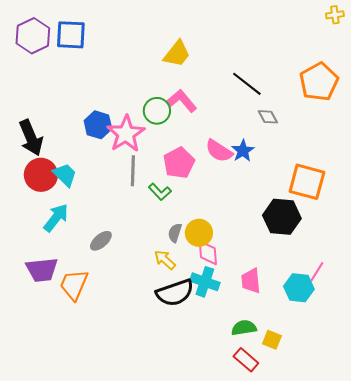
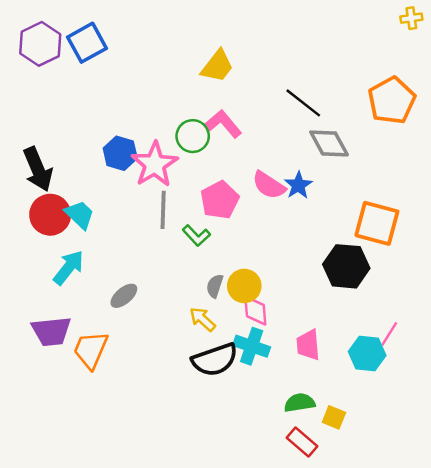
blue square: (71, 35) -> (87, 43), turned -32
gray diamond: (268, 117) -> (329, 143), size x1.6

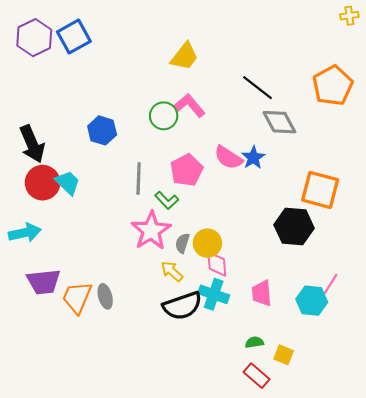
pink star: (155, 164) -> (151, 231), moved
cyan arrow: (69, 268) -> (25, 233), moved, turned 40
gray ellipse: (124, 296) -> (105, 296), moved, turned -65
green semicircle: (300, 403) -> (254, 342), size x0.7

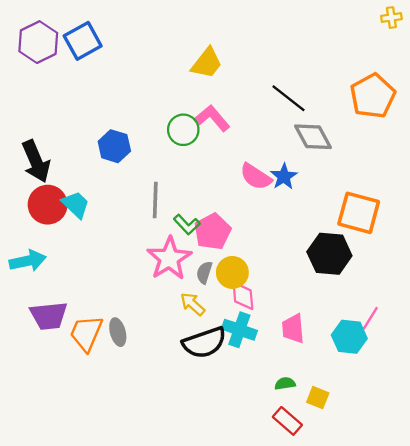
pink pentagon: (187, 170) -> (212, 232), moved

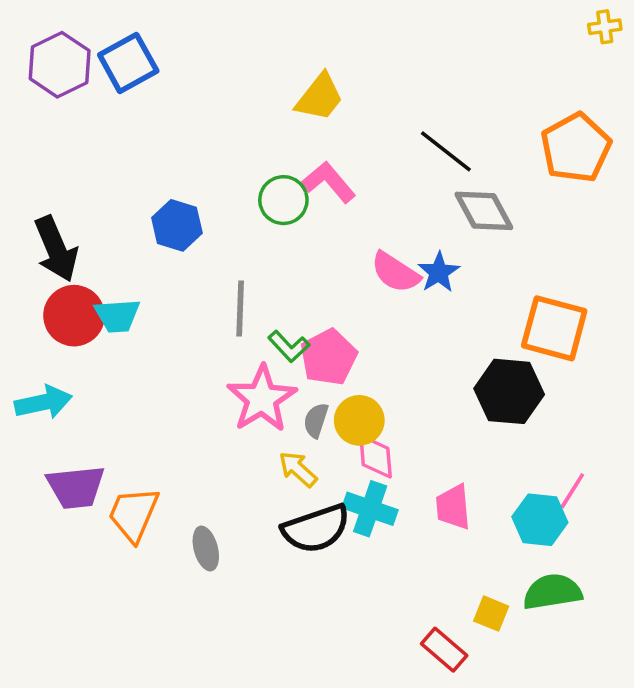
cyan trapezoid: (76, 205) -> (117, 316), turned 132
gray ellipse: (118, 332) -> (206, 549), moved
green semicircle: (285, 384) -> (552, 592), moved, size x1.8

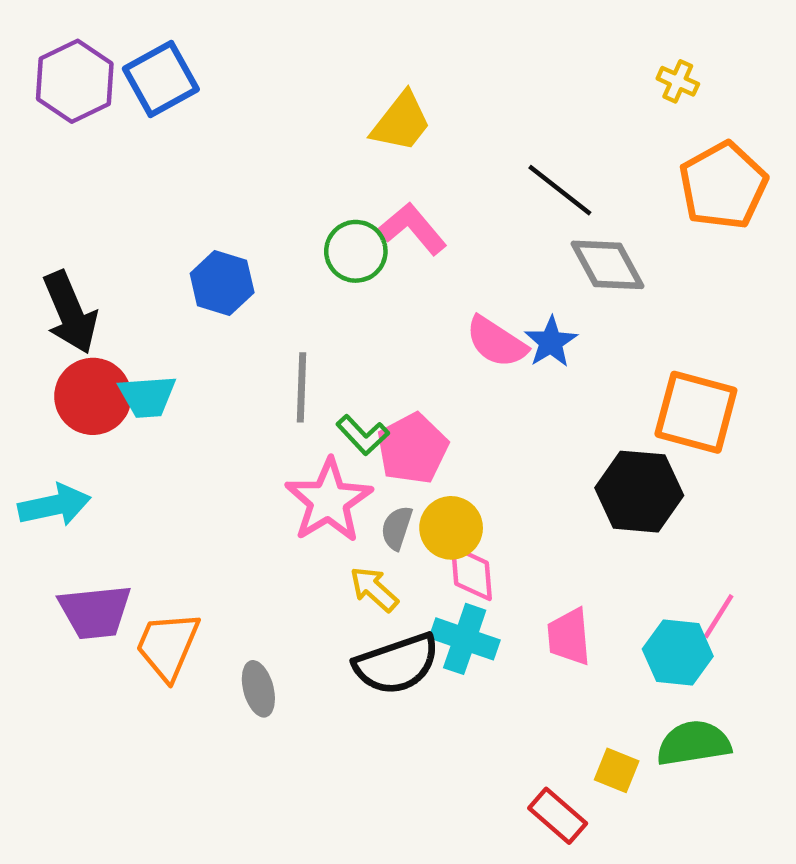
yellow cross: (605, 27) -> (678, 81), moved, turned 32

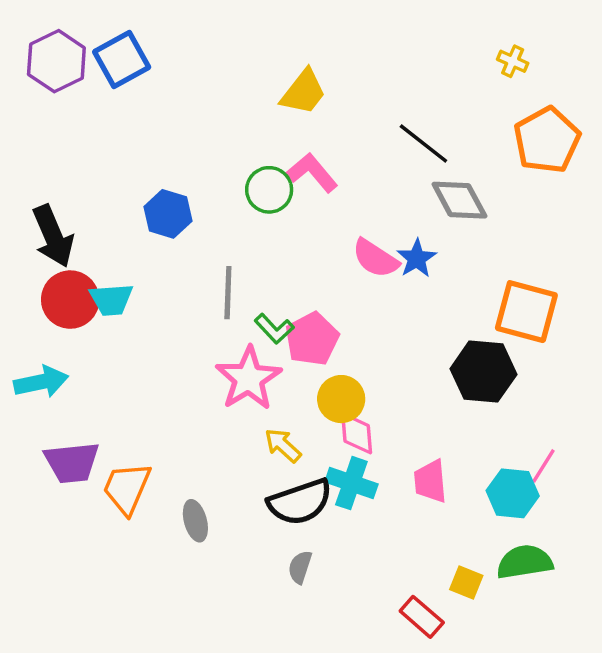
gray semicircle: (397, 528) -> (300, 567), moved

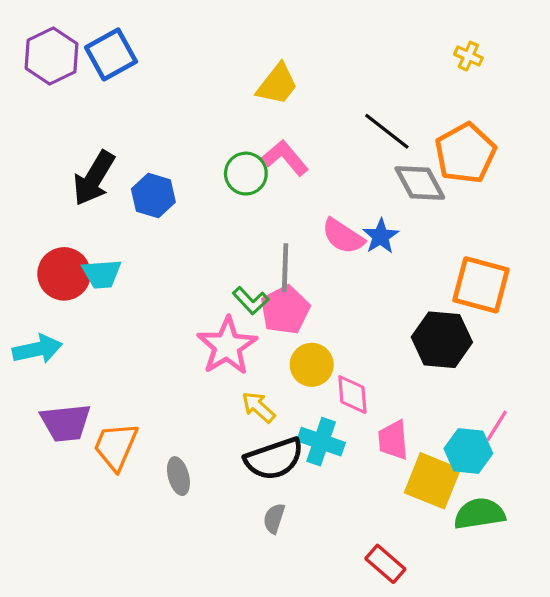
orange pentagon: (547, 140) -> (465, 153), moved
black arrow: (53, 236) -> (94, 178), moved, turned 54
gray line: (228, 293) -> (285, 268), moved
pink diamond: (357, 433) -> (352, 395), moved
yellow square: (466, 583) -> (432, 481), moved, size x1.8

